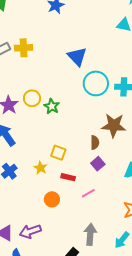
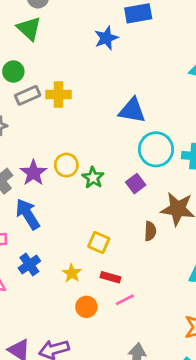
blue triangle: (77, 57) -> (132, 111), turned -40
purple square: (98, 164) -> (136, 184), moved
yellow star: (41, 168) -> (72, 273), moved
pink line: (88, 193) -> (125, 300), moved

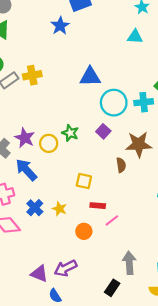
yellow circle: (66, 165) -> (49, 143), moved
yellow star: (72, 273) -> (59, 209), moved

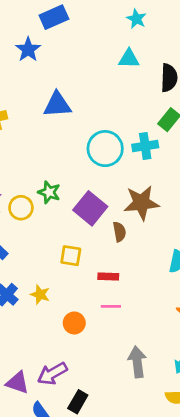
blue triangle: (90, 77) -> (57, 105), moved
purple square: (103, 131) -> (90, 208), moved, size x1.6
red rectangle: (98, 206) -> (108, 276), moved
pink line: (112, 220) -> (111, 306), turned 40
black rectangle: (112, 288) -> (78, 402), moved

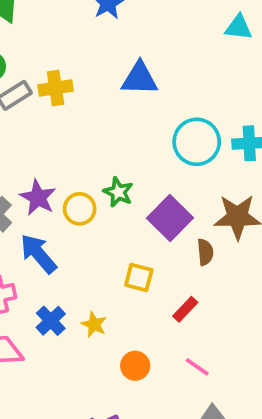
red rectangle: (108, 276) -> (185, 309), turned -54
pink line: (111, 306) -> (197, 367), moved, turned 30

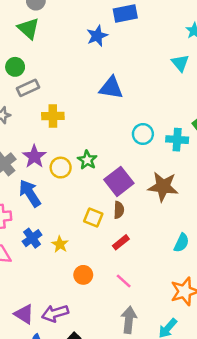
cyan triangle: (239, 27) -> (180, 63), turned 36
yellow cross: (56, 88) -> (53, 116), moved
cyan circle: (197, 142) -> (143, 134), size x0.7
brown semicircle: (205, 252) -> (119, 210), moved

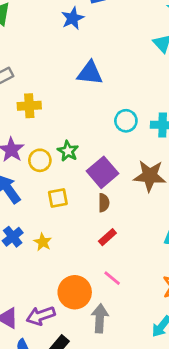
yellow square: (93, 218) -> (58, 198), moved, turned -30
orange circle: (83, 275) -> (75, 292), moved, size x1.6
gray arrow: (129, 320) -> (100, 318), moved

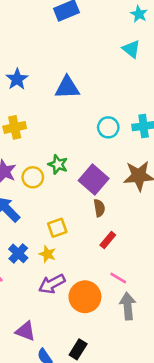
blue star: (73, 18) -> (17, 79), moved
yellow square: (58, 198) -> (57, 228), moved
purple arrow: (41, 316) -> (52, 284), moved
gray arrow: (100, 318) -> (128, 306), moved

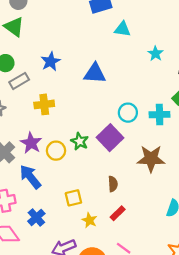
cyan star: (139, 14) -> (155, 54), moved
cyan triangle: (131, 49) -> (122, 29), moved, turned -36
purple square: (94, 180) -> (110, 138), moved
yellow star: (47, 254) -> (89, 220), moved

